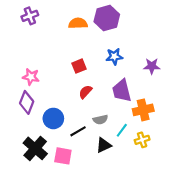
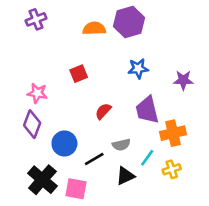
red square: (79, 66) -> (79, 74), moved

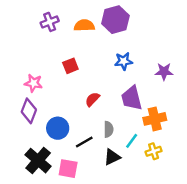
purple cross: (36, 19) -> (50, 22), moved
gray semicircle: (121, 145) -> (109, 129), turned -77

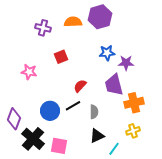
purple cross: (50, 22) -> (43, 28), moved, turned 35
purple star: (164, 72) -> (126, 63), moved
purple diamond: (29, 111) -> (14, 119), moved
cyan line: (132, 141) -> (114, 149), moved
black line: (84, 142) -> (73, 106), moved

